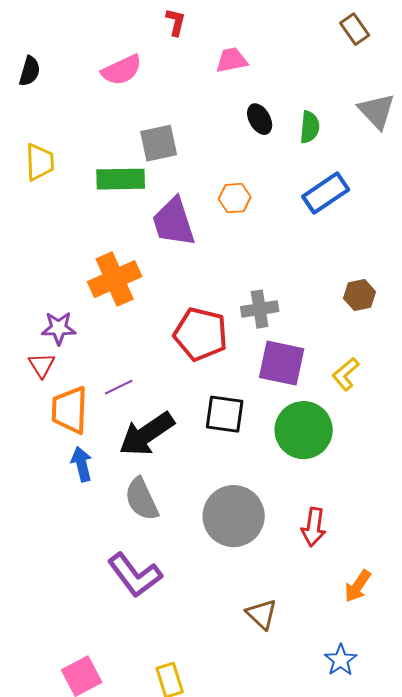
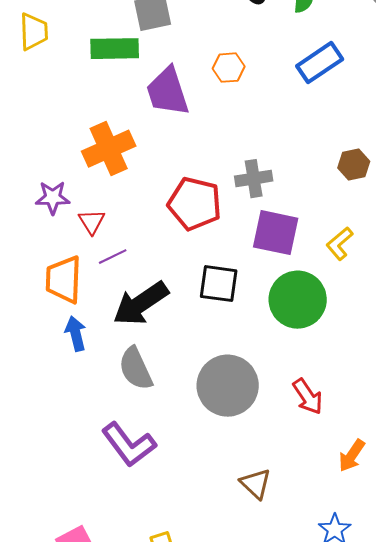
red triangle: (42, 365) -> (92, 222), moved
red arrow: (314, 527) -> (308, 397), turned -42

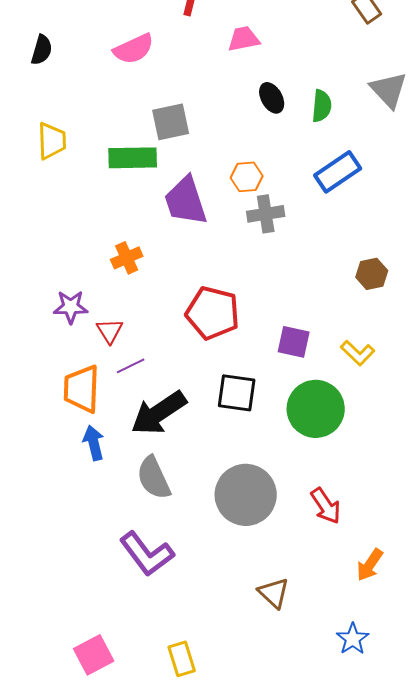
orange cross: (109, 149) -> (127, 258), size x0.6
gray cross: (254, 179) -> (266, 214), moved
purple square: (276, 233) -> (294, 342), size x0.7
yellow L-shape: (340, 244) -> (358, 353), turned -96

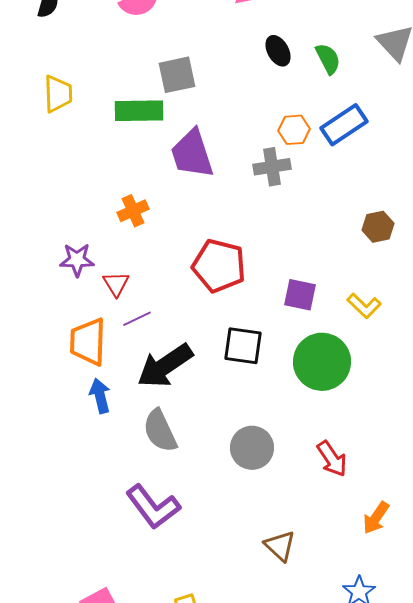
green semicircle: (322, 106) -> (328, 59), turned -32
orange hexagon: (247, 177) -> (294, 130), moved
gray circle: (246, 495) -> (252, 448), size x0.7

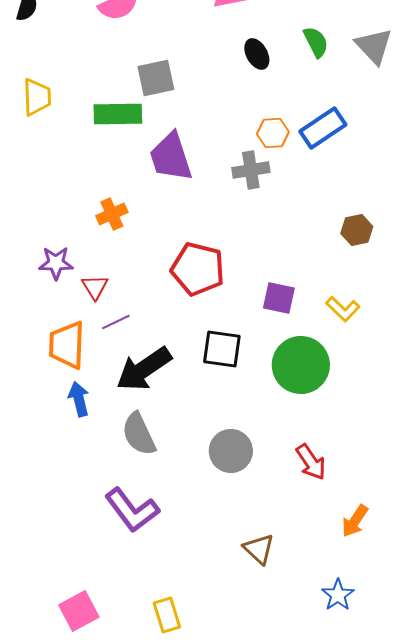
green semicircle: (328, 59) -> (316, 42), moved

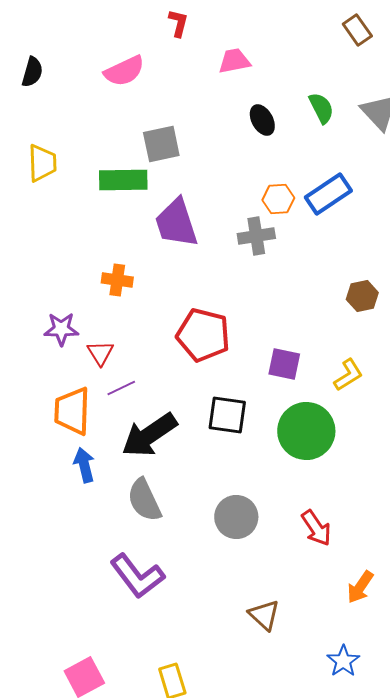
orange cross: (112, 214) -> (117, 280), turned 32
yellow L-shape: (343, 309) -> (348, 375), turned -76

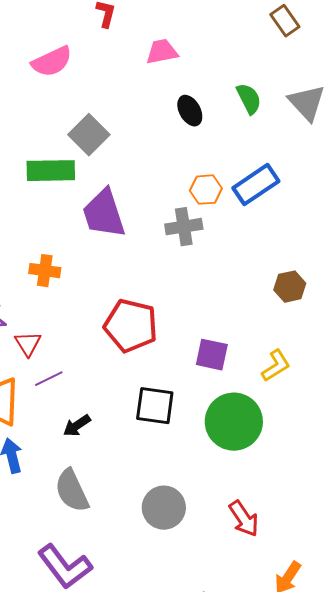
gray square: (161, 144) -> (89, 135), turned -33
black arrow: (149, 435) -> (77, 426), size x0.5

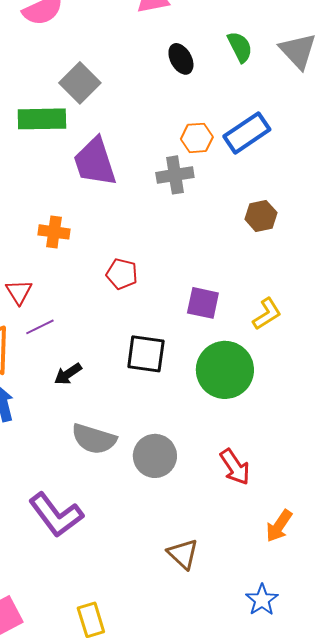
orange cross: (45, 271) -> (54, 232), moved
brown hexagon: (290, 287) -> (261, 216), moved
red pentagon: (131, 326) -> (122, 274), size x0.6
gray semicircle: (72, 491) -> (94, 439), moved, turned -48

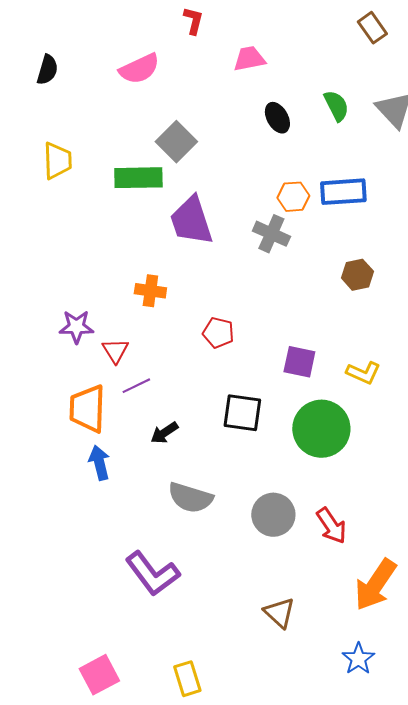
blue rectangle: (247, 133) -> (343, 192), turned 30
gray cross: (175, 175) -> (271, 234), turned 33
yellow L-shape: (267, 314) -> (363, 373), turned 56
gray circle: (155, 456) -> (273, 515), moved
orange arrow: (279, 526) -> (375, 585), size x1.6

